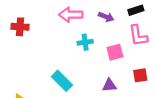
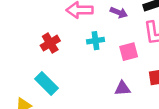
red cross: (20, 27) -> (50, 43), moved, turned -35
cyan rectangle: (62, 81) -> (47, 83), moved

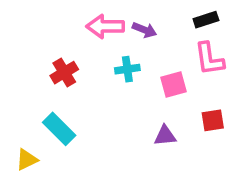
purple arrow: (119, 12) -> (144, 30), moved

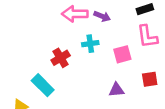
red cross: (64, 73) -> (61, 58), moved

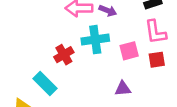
cyan cross: (90, 44) -> (95, 40), size x1.5
red square: (150, 79) -> (157, 60), moved

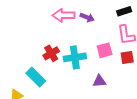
cyan cross: (95, 40) -> (75, 57), moved

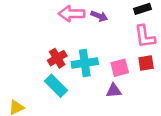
pink square: (105, 50) -> (120, 68), moved
cyan rectangle: (36, 77) -> (56, 86), moved

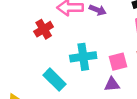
red cross: (57, 58) -> (44, 29), moved

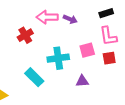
pink square: (118, 62) -> (87, 50), moved

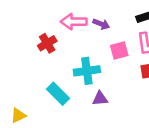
pink square: (87, 50) -> (119, 50), moved
purple triangle: (82, 81) -> (100, 99), moved

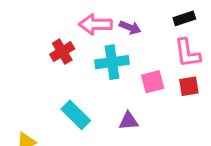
pink square: (119, 50) -> (153, 82), moved
cyan cross: (87, 71) -> (112, 62), moved

